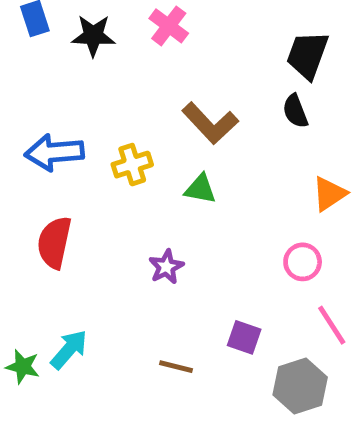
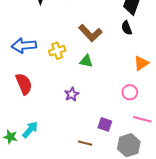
red semicircle: (54, 242) -> (24, 84), turned 145
pink line: (332, 325) -> (142, 119), turned -42
brown line: (176, 367) -> (85, 143), moved

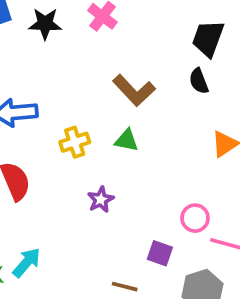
yellow cross: (57, 51) -> (75, 142), moved
pink circle: (130, 92) -> (195, 218), moved

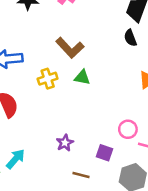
brown L-shape: (134, 90) -> (70, 48), moved
purple star: (101, 200) -> (65, 143), moved

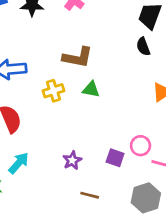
brown L-shape: (70, 48) -> (78, 57), turned -36
purple square: (104, 153) -> (115, 158), moved
cyan arrow: (16, 159) -> (19, 163), moved

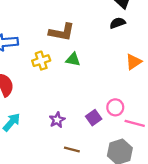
black semicircle: (143, 47) -> (118, 23), turned 91
purple square: (115, 158) -> (94, 118), turned 35

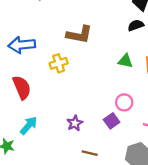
green triangle: (73, 59) -> (125, 61), moved
pink circle: (115, 107) -> (124, 102), moved

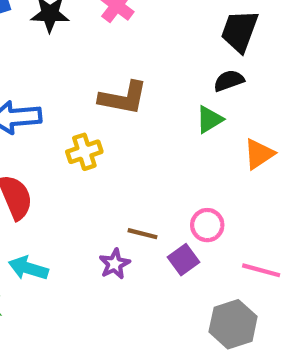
green triangle: (125, 61) -> (209, 119), moved, turned -42
cyan arrow: (29, 125) -> (28, 268), turned -114
brown line: (90, 153) -> (143, 234), moved

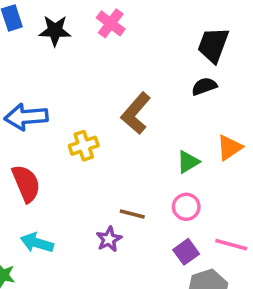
brown L-shape: (123, 98) -> (136, 113), moved, turned 120
green triangle: (209, 119) -> (188, 162), moved
purple square: (184, 260) -> (186, 252), moved

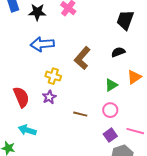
black semicircle: (204, 86) -> (118, 52), moved
blue arrow: (26, 117) -> (42, 44), moved
yellow cross: (84, 146) -> (53, 76), turned 35
purple star: (109, 239) -> (49, 97), moved

